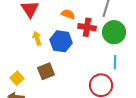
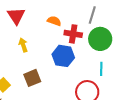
blue hexagon: (61, 41) -> (63, 56), moved

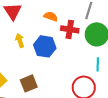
blue hexagon: (63, 56) -> (45, 46), moved
brown square: (32, 78) -> (29, 83), moved

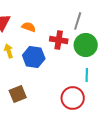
orange semicircle: (51, 16) -> (29, 27), moved

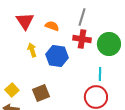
gray line: (78, 21) -> (82, 17), moved
cyan line: (87, 75) -> (100, 74), moved

